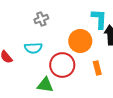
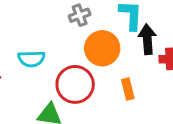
gray cross: (41, 19) -> (80, 15), moved

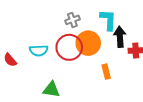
red circle: (75, 84) -> (69, 47), moved

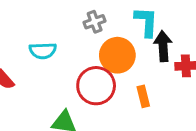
red circle: (69, 47) -> (96, 86), moved
cyan semicircle: (39, 51) -> (43, 51), moved

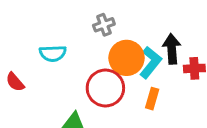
cyan L-shape: (146, 22) -> (151, 62), moved, turned 36
orange rectangle: (143, 96) -> (152, 99), turned 30

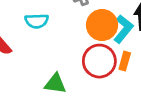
red circle: (105, 88) -> (99, 61), moved

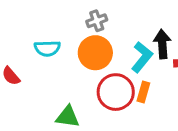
orange circle: (102, 25) -> (95, 53), moved

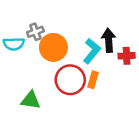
gray cross: (97, 21) -> (35, 32), moved

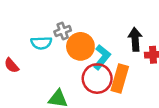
cyan L-shape: (92, 51) -> (102, 57), moved
orange rectangle: (93, 80) -> (120, 79), size x1.6

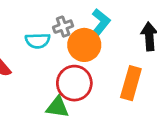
cyan L-shape: (102, 57) -> (100, 24), moved
red circle: (97, 79) -> (74, 83), moved

